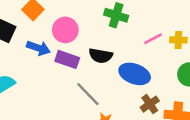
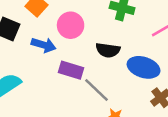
purple rectangle: (67, 59) -> (71, 70), moved

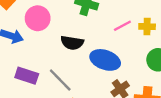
purple rectangle: (71, 70) -> (27, 76), moved

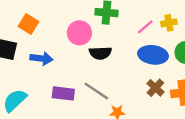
pink circle: (38, 18) -> (79, 33), moved
blue ellipse: (105, 60) -> (153, 55), moved

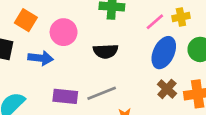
pink circle: (79, 33) -> (64, 32), moved
blue ellipse: (153, 55) -> (164, 53), turned -72
gray line: (96, 91) -> (102, 93), turned -55

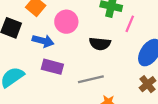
pink line: (155, 22) -> (130, 24), moved, turned -35
purple rectangle: (65, 96) -> (52, 67), moved

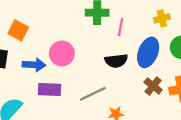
pink circle: (66, 22) -> (62, 53), moved
black semicircle: (100, 44) -> (116, 61), moved

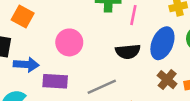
blue arrow: (34, 65) -> (26, 65), moved

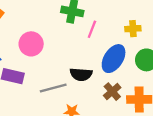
black semicircle: (128, 51) -> (81, 74), moved

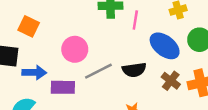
blue ellipse: (114, 59) -> (165, 46), turned -72
gray line: (53, 88) -> (98, 71), moved

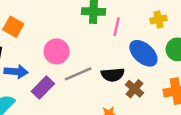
brown cross: (171, 81) -> (134, 89), moved
purple rectangle: (63, 87) -> (43, 87), turned -50

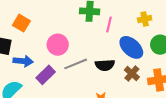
brown cross: (134, 89) -> (132, 74), moved

